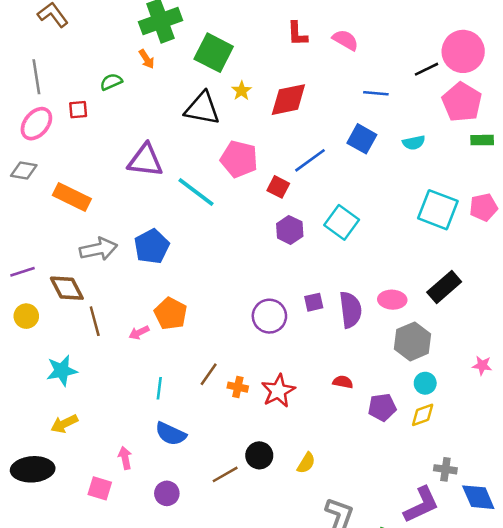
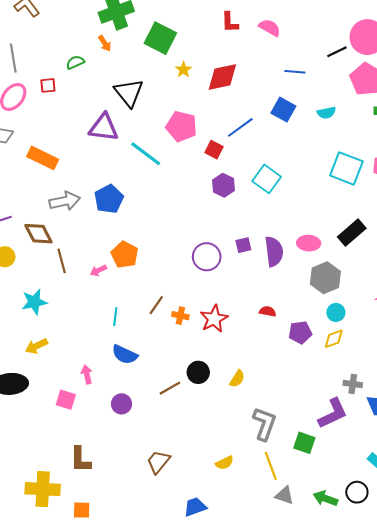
black triangle: (202, 108) -> (129, 93), moved, turned 40

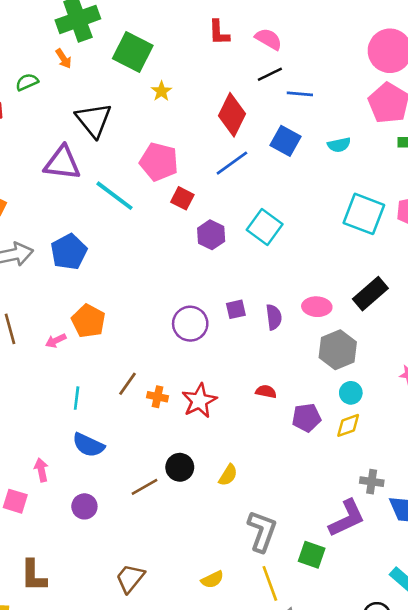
black line: (337, 52) -> (270, 74), moved
red diamond: (222, 77) -> (232, 115), moved, turned -52
red square: (214, 150) -> (182, 198), moved
purple semicircle: (274, 251) -> (274, 317), size x0.7

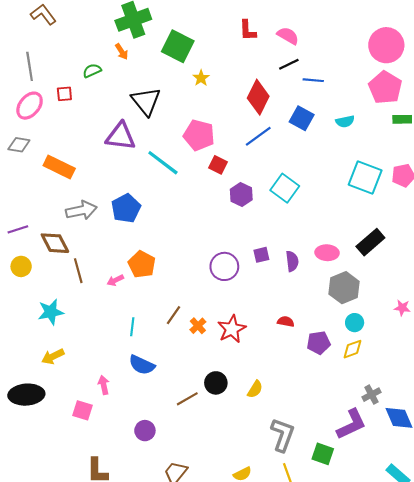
orange cross: (158, 397) -> (198, 326), turned 35
gray cross: (372, 482) -> (372, 395), turned -36
purple circle: (84, 506) -> (145, 431), moved

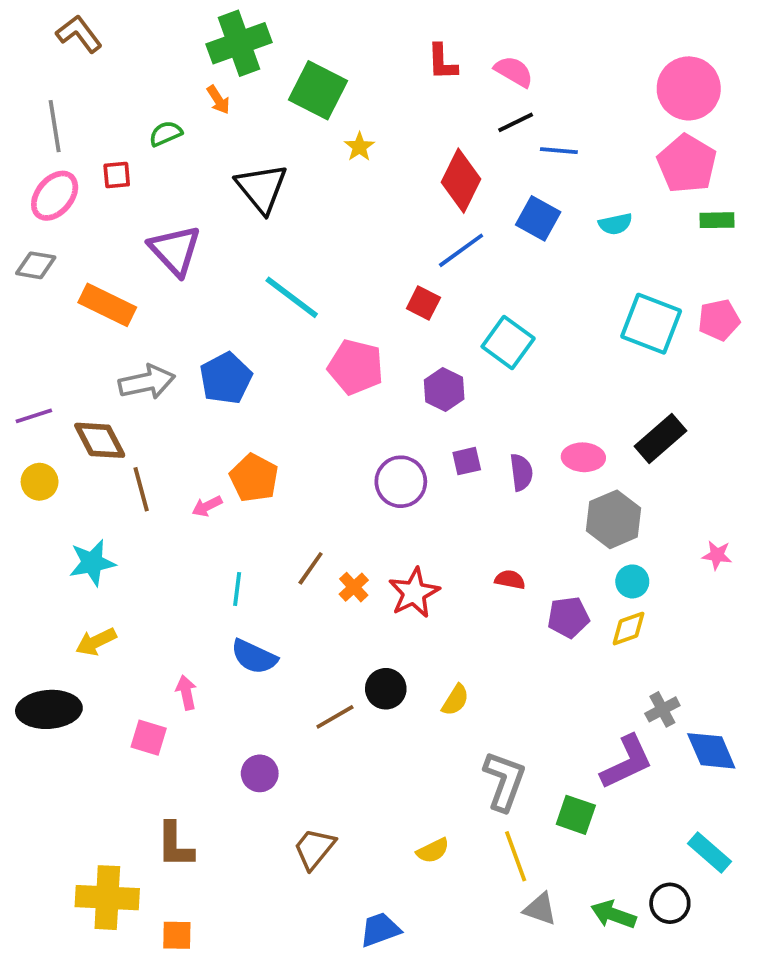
pink pentagon: (199, 135) -> (356, 367), moved
purple triangle: (121, 136) -> (175, 250), moved, turned 40
red square: (218, 165) -> (423, 303), moved
purple hexagon: (241, 194) -> (444, 390), moved

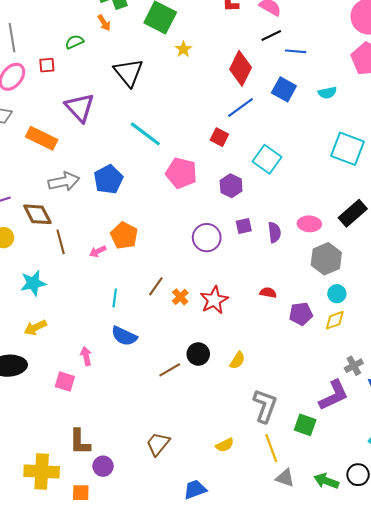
purple circle: (260, 773) -> (103, 466), moved

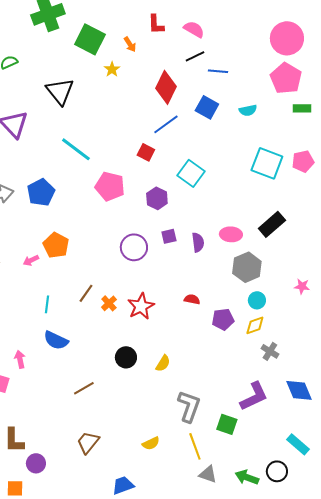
orange arrow: (104, 23) -> (130, 44), moved
gray cross: (354, 366) -> (270, 351), moved, turned -30
brown line: (170, 370) -> (84, 388), moved

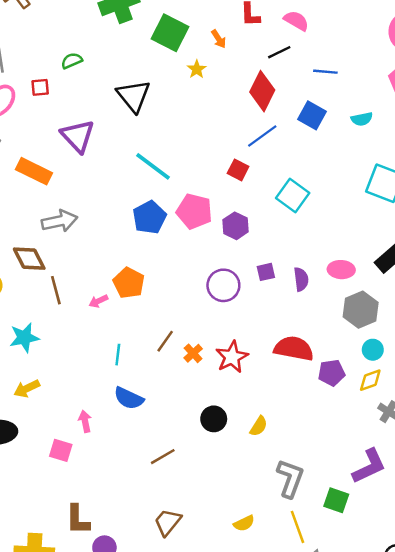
black line: (195, 56) -> (279, 52), moved
blue pentagon: (41, 192) -> (149, 217), moved
purple hexagon: (157, 198) -> (236, 226), moved
red semicircle: (192, 299) -> (294, 348), size x2.0

